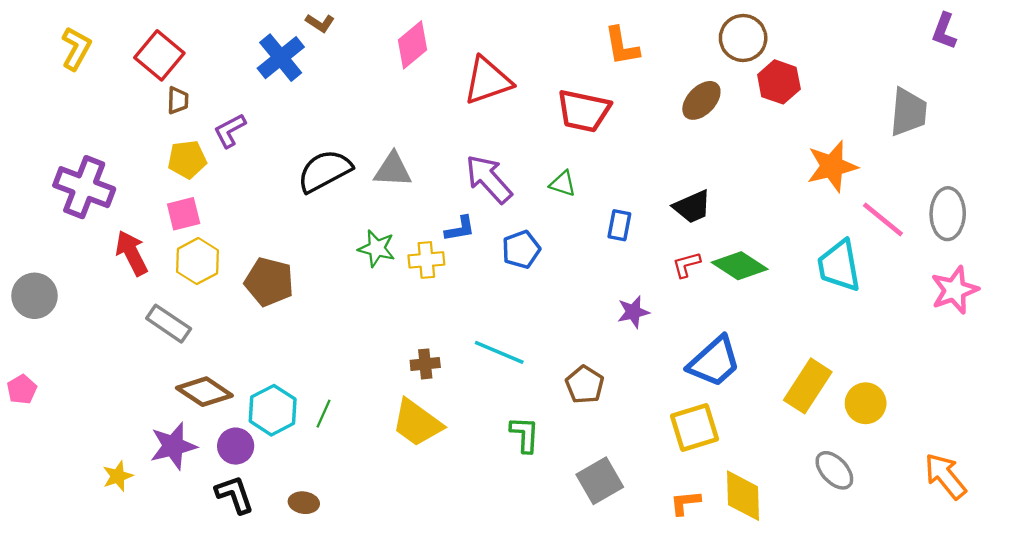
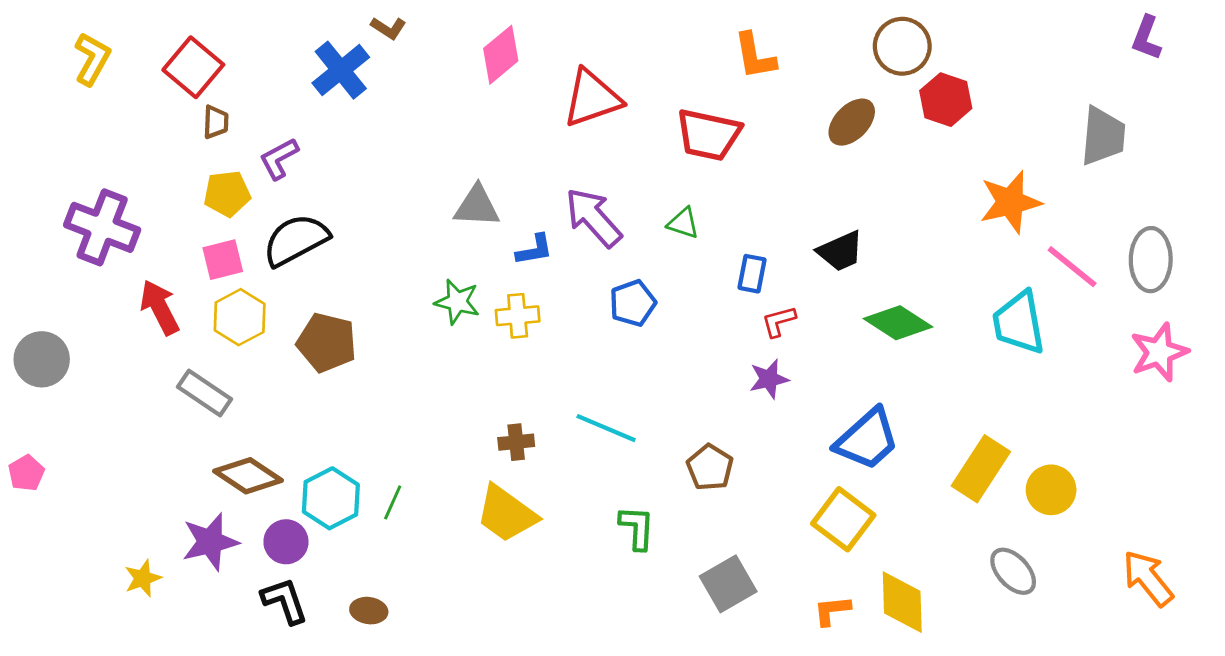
black semicircle: (325, 171) -> (296, 240), moved
blue L-shape: (460, 229) -> (534, 250), moved
red L-shape: (686, 265) -> (779, 321), moved
yellow square: (695, 428) -> (843, 519), turned -36

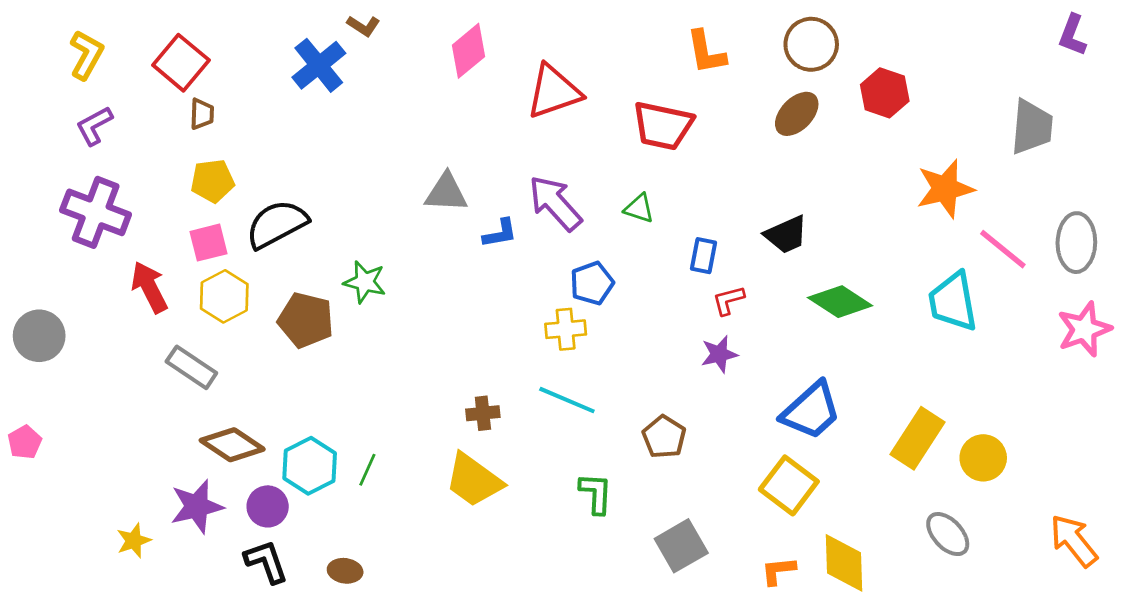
brown circle: (902, 46) -> (811, 44), moved
purple L-shape: (279, 159) -> (94, 126), moved
green star: (457, 302) -> (365, 282), moved
yellow cross: (518, 316) -> (566, 329), moved

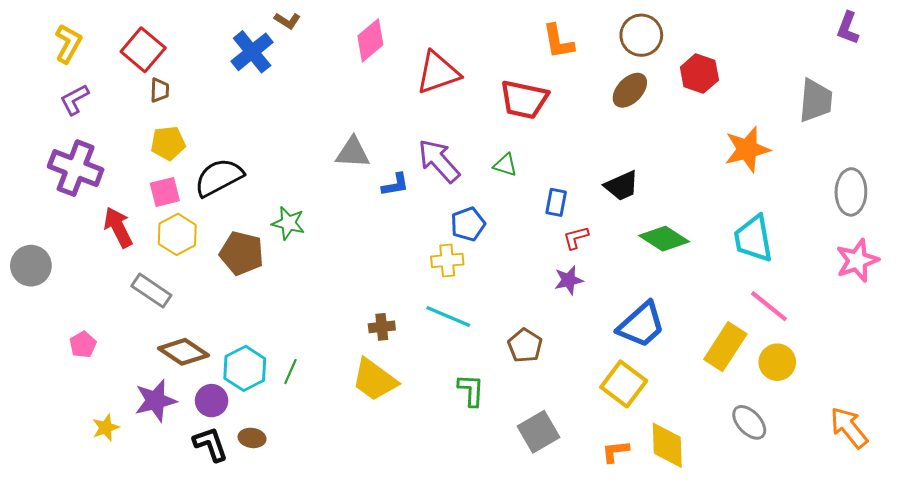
pink line: (1003, 249) -> (769, 306), moved
pink pentagon: (25, 442) -> (83, 345), moved
brown ellipse: (345, 571) -> (252, 438), moved

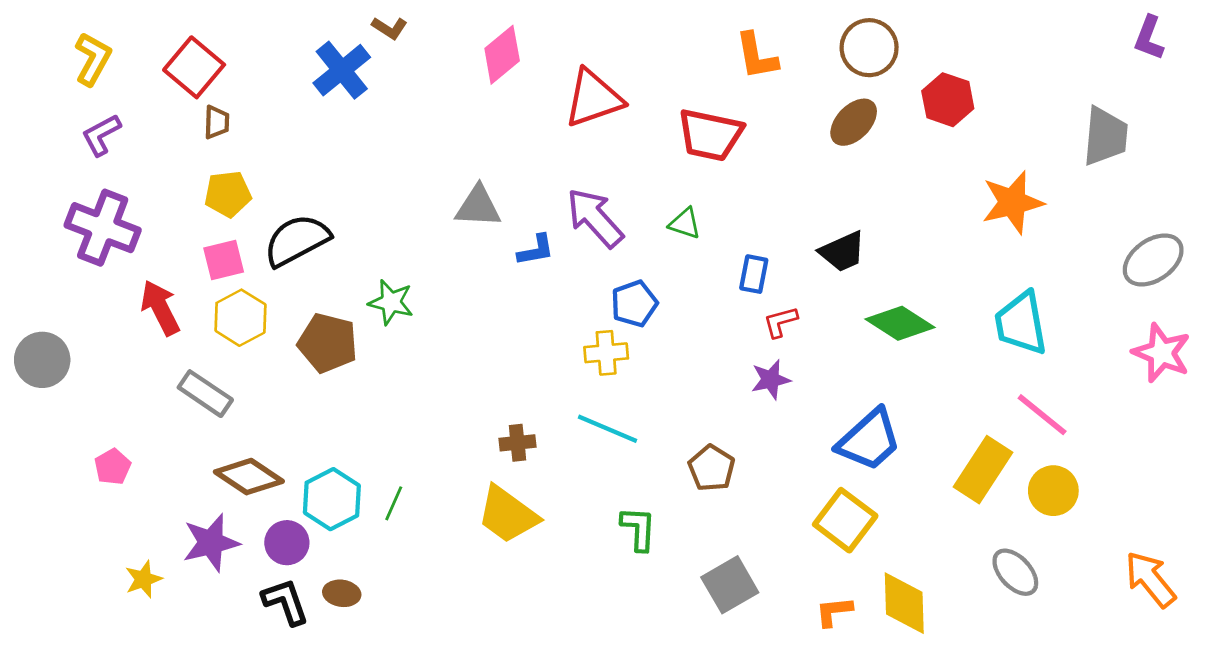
gray ellipse: (851, 192) -> (1153, 260), turned 54
pink star: (857, 260) -> (1162, 353), turned -30

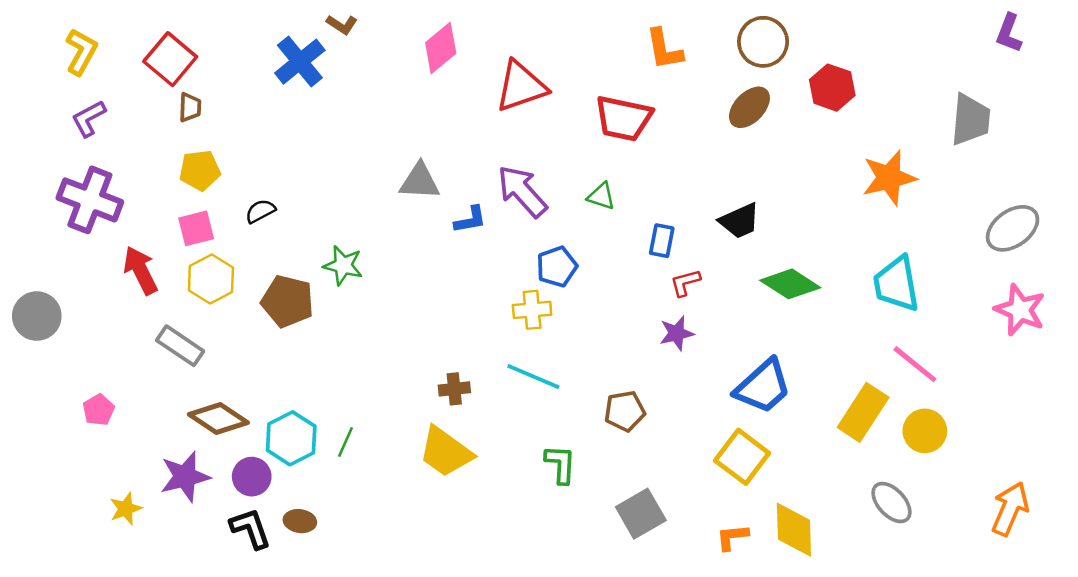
black semicircle: (297, 240) -> (260, 211), size x0.5
brown pentagon: (712, 468) -> (625, 411), turned 30
orange arrow: (1150, 579) -> (1010, 509), turned 62

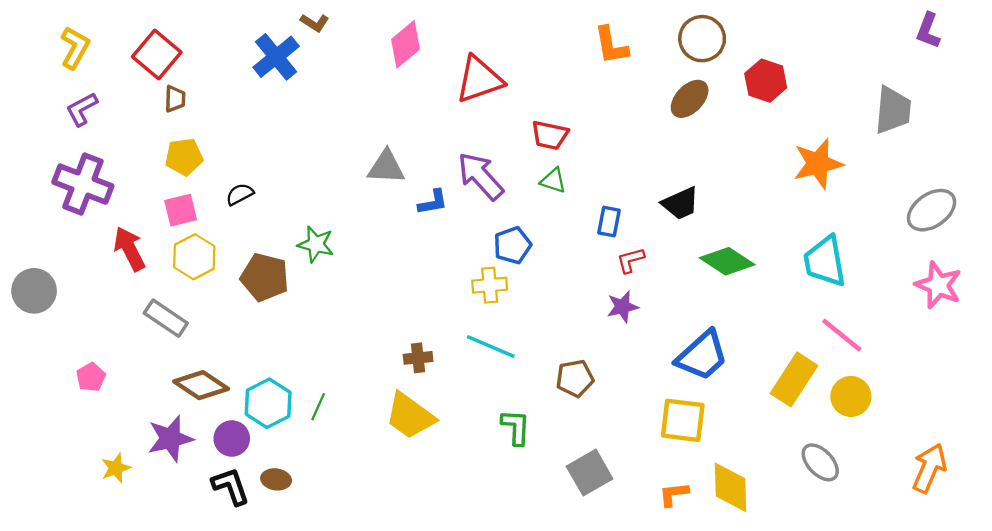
red trapezoid: (623, 118) -> (550, 135), moved, size x0.7
yellow square: (742, 457) -> (683, 420), turned -30

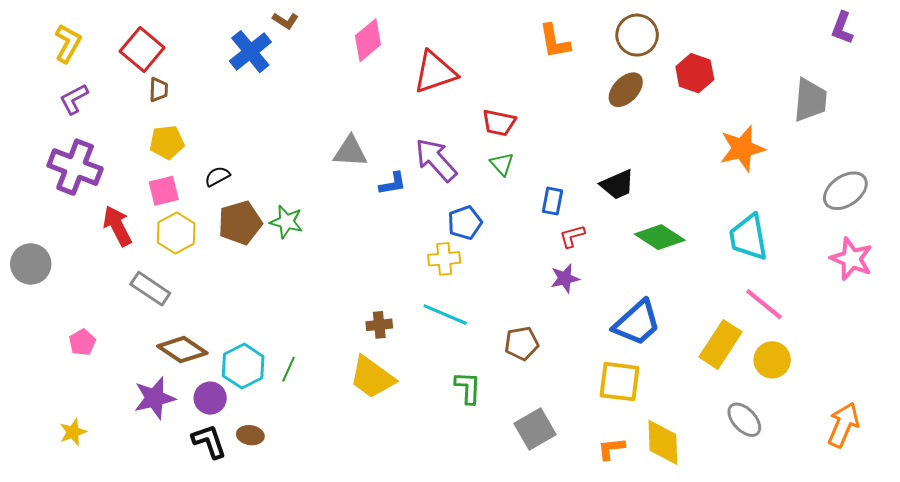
green triangle: (553, 181) -> (502, 164), turned 30
brown pentagon: (265, 277) -> (240, 223), moved, turned -30
yellow star: (116, 468) -> (73, 432), moved

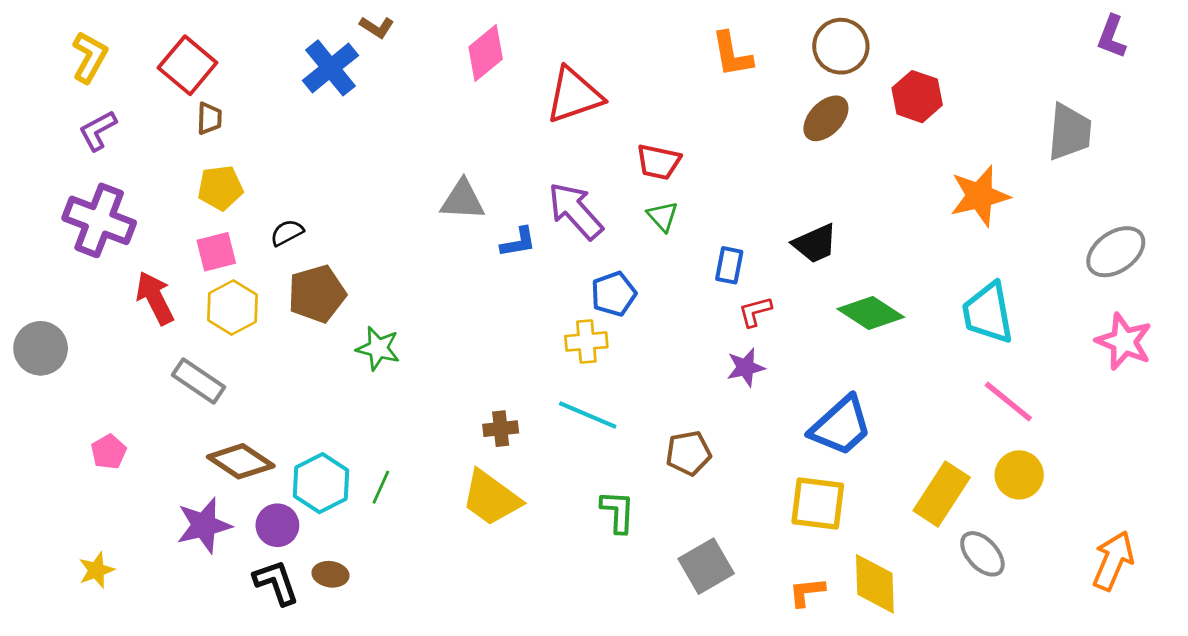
green star: (286, 222) -> (378, 348), moved
yellow rectangle: (721, 344) -> (942, 494), moved

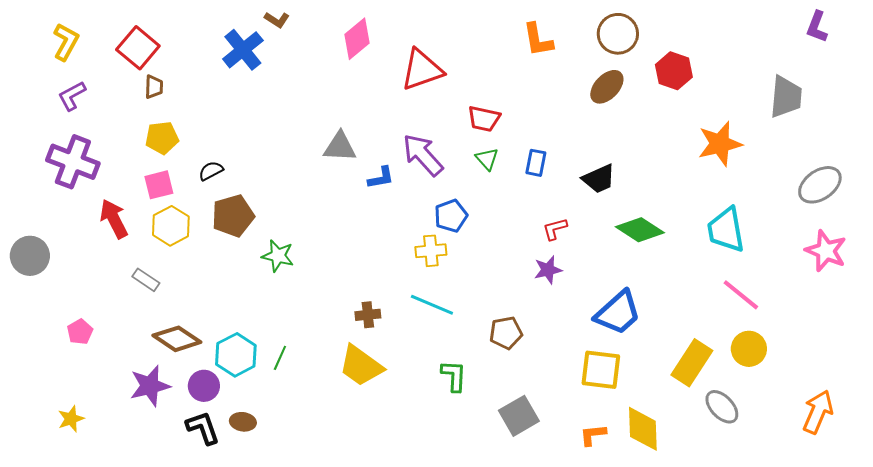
blue rectangle: (729, 265) -> (536, 163), moved
gray rectangle: (198, 381) -> (146, 280), size x0.7

